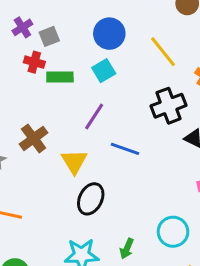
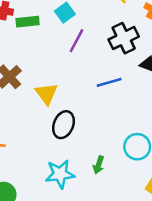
purple line: (94, 117) -> (76, 41), moved
blue line: (125, 149) -> (109, 82), moved, turned -30

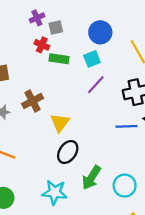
blue line: (109, 82) -> (127, 126), moved
green arrow: (99, 165) -> (91, 178), moved, size x1.6

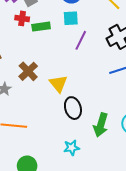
cyan square: (92, 59) -> (71, 18), turned 35
black ellipse: (68, 152) -> (73, 108), turned -35
cyan star: (55, 192) -> (72, 148), size x0.7

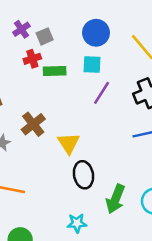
red cross: (22, 18) -> (32, 59), turned -32

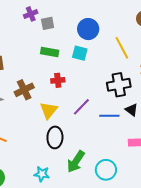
red cross: (32, 59) -> (58, 80), moved
purple line: (102, 93) -> (81, 107), moved

